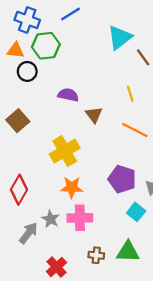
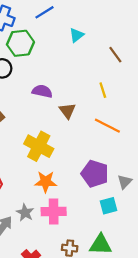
cyan triangle: (120, 37) -> (77, 35), moved, size x0.6
yellow cross: (65, 151) -> (39, 146), turned -32
cyan square: (136, 212) -> (109, 206), turned 36

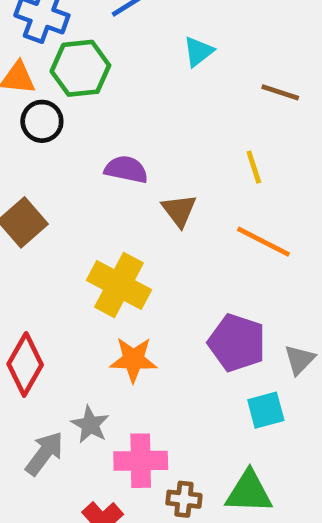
brown line: (115, 55) -> (280, 92), turned -36
pink cross: (54, 211) -> (141, 461), moved

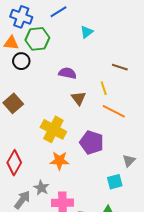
brown line: (280, 92) -> (120, 67), moved
yellow line: (254, 167) -> (104, 88), moved
purple semicircle: (126, 169) -> (68, 73), moved
purple pentagon: (237, 343) -> (92, 142), moved

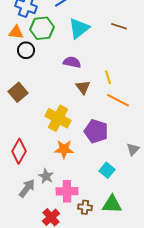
cyan triangle: (87, 32) -> (79, 28), moved, size x1.6
brown line: (120, 67) -> (119, 26), moved
cyan square: (115, 182) -> (107, 170), moved, turned -35

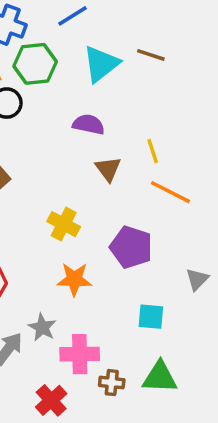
brown line: (119, 26) -> (151, 55), moved
yellow cross: (58, 118) -> (64, 224), size x0.7
cyan square: (107, 170) -> (151, 317), turned -35

